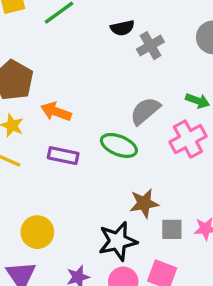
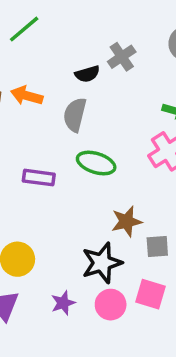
black semicircle: (122, 28) -> (87, 74), moved
gray semicircle: (145, 111) -> (75, 115), moved, turned -32
orange arrow: (56, 112) -> (27, 96), moved

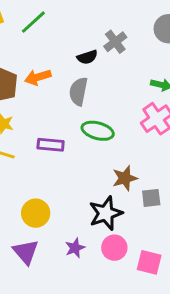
orange arrow: (27, 96) -> (38, 77), turned -30
pink square: (150, 294) -> (149, 262), moved

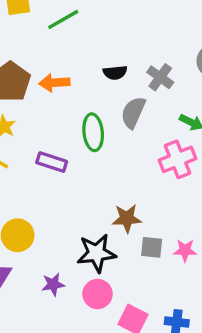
gray cross: (115, 42) -> (160, 77), moved, turned -30
gray semicircle: (78, 91) -> (133, 112), moved
green ellipse: (98, 131) -> (93, 132), moved, turned 56

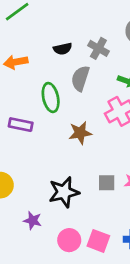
brown star: (127, 218) -> (80, 133), moved
purple star: (53, 284) -> (33, 221), turned 30
pink circle: (98, 294) -> (69, 240), moved

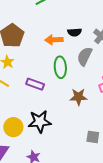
orange arrow: (16, 62) -> (54, 40), moved
black star: (64, 192) -> (40, 122), moved

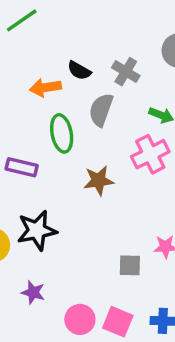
black semicircle: (75, 32) -> (79, 71), turned 40
gray square: (93, 137) -> (130, 265), moved

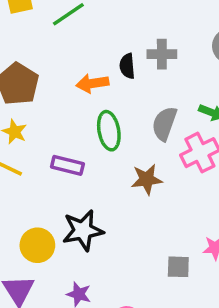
black semicircle: (79, 71) -> (127, 66), turned 55
gray cross: (126, 72) -> (162, 54), moved, turned -32
gray semicircle: (101, 110) -> (164, 124), moved

